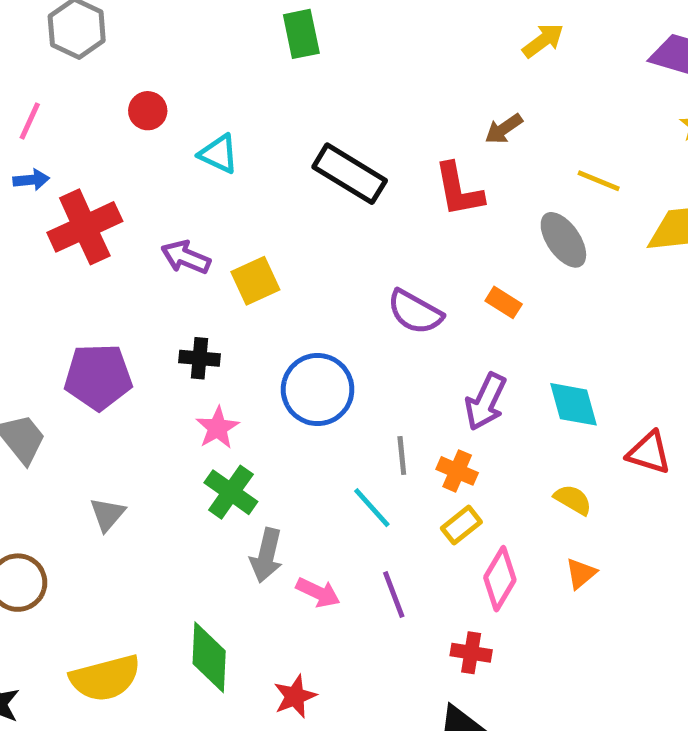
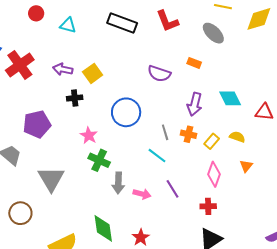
black cross: (200, 358) -> (75, 98), moved
gray triangle: (107, 514) -> (51, 179), size x1.8
yellow rectangle: (461, 525) -> (212, 141), moved

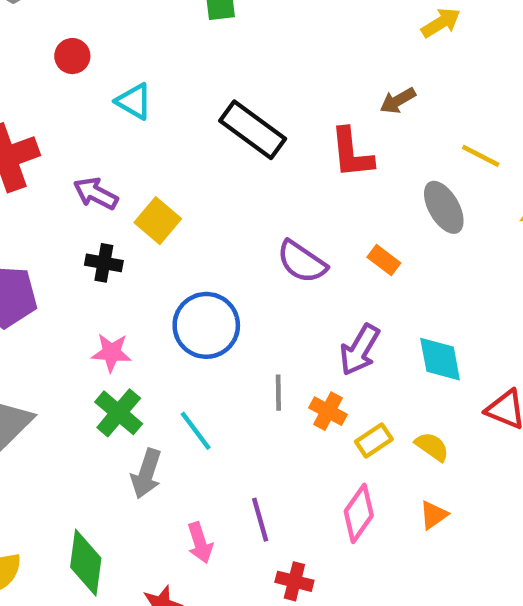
yellow square: (93, 73) -> (158, 221), turned -30
pink star: (89, 135) -> (111, 353), turned 30
cyan line: (157, 156) -> (196, 431), moved
pink arrow: (142, 194) -> (200, 543), moved, turned 42
red cross: (208, 206) -> (294, 581), moved

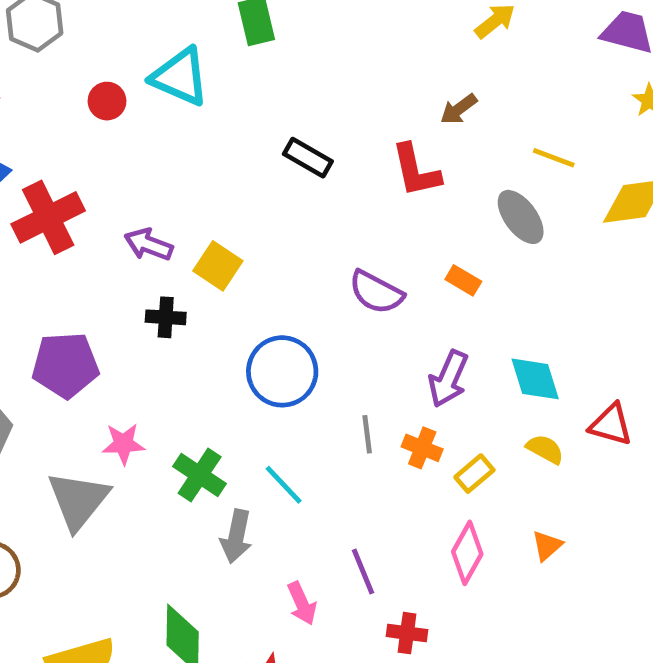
cyan triangle: (134, 101) -> (180, 77), moved, size x1.5
black rectangle: (253, 130) -> (308, 158), size x0.7
pink star: (111, 353) -> (123, 444), moved
yellow semicircle: (432, 447) -> (545, 449), moved

